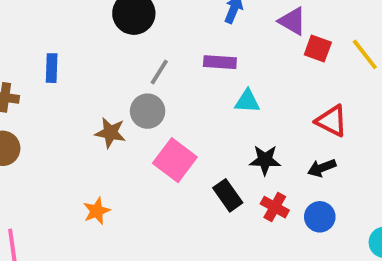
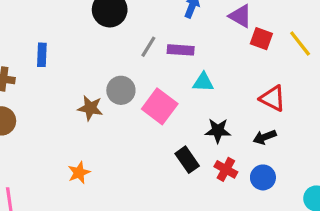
gray line: (159, 72) -> (148, 47), moved
pink square: (175, 160) -> (160, 106), moved

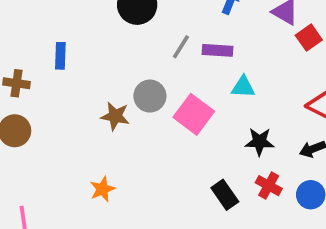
red square: (261, 39) -> (309, 38), turned 35
black rectangle: (187, 160) -> (225, 195), moved

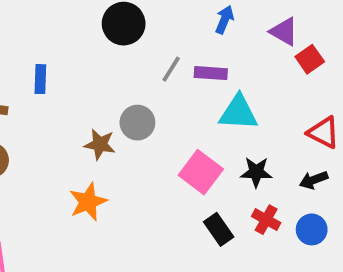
cyan triangle: (243, 87) -> (238, 113), size x1.5
pink square: (194, 114) -> (201, 172), moved
orange star: (102, 189) -> (88, 202), moved, size x1.4

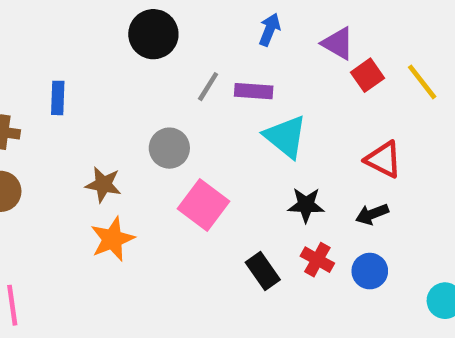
cyan triangle: (238, 113) -> (286, 137), turned 36
brown star: (100, 144) -> (103, 184), moved
pink square: (201, 172) -> (204, 205), moved

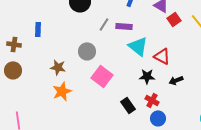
red triangle: (383, 159) -> (162, 56), moved
blue circle: (370, 271) -> (158, 118), moved

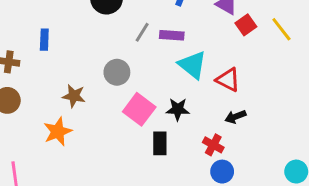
black star: (147, 76) -> (178, 109), moved
black arrow: (176, 80) -> (235, 117), moved
orange star: (62, 91) -> (58, 132), moved
black rectangle: (128, 105) -> (160, 143), moved, turned 35

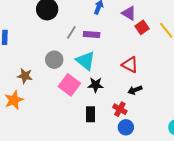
cyan triangle: (192, 65) -> (85, 61), moved
black rectangle: (160, 143) -> (91, 114), moved

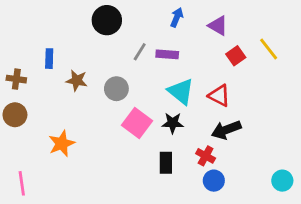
red square: (142, 27) -> (236, 56), moved
cyan triangle: (85, 61) -> (181, 91), moved
brown star: (25, 76) -> (77, 80), moved
black arrow: (135, 90) -> (226, 130), size x1.5

